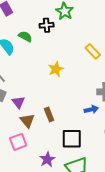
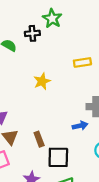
yellow rectangle: (93, 51) -> (82, 62), turned -56
brown rectangle: (49, 114) -> (39, 139), moved

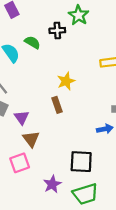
brown rectangle: (39, 139) -> (57, 105), moved

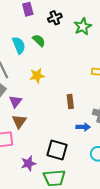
black cross: (57, 30) -> (55, 18), moved, turned -32
yellow star: (66, 81) -> (37, 76), moved
brown rectangle: (57, 105) -> (70, 101), moved

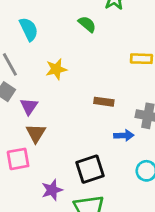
green semicircle: (39, 40) -> (87, 24), moved
brown rectangle: (70, 101) -> (104, 102), turned -72
black square: (57, 150) -> (90, 169), turned -30

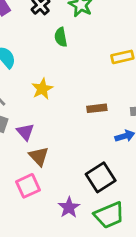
green semicircle: (87, 24) -> (61, 37), turned -126

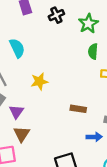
green semicircle: (61, 37) -> (93, 51), moved

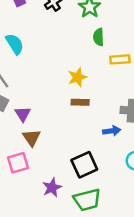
yellow star: (39, 81) -> (77, 77), moved
brown rectangle: (78, 109) -> (80, 102), moved

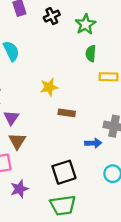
yellow star: (77, 77) -> (49, 87), moved
purple star: (52, 188) -> (19, 189), moved

